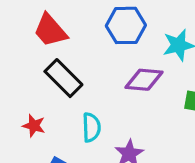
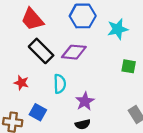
purple diamond: (144, 80) -> (74, 52), moved

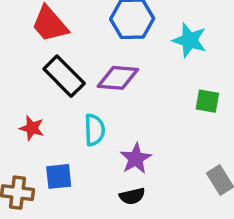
cyan star: (118, 29) -> (190, 40), turned 30
blue square: (38, 112) -> (59, 176), turned -35

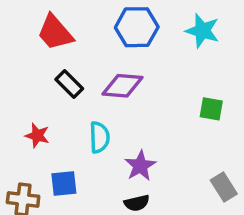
cyan star: (190, 40) -> (202, 31), moved
black rectangle: (64, 76) -> (69, 84), size x0.7

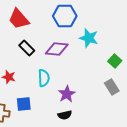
cyan star: (202, 31) -> (89, 38), moved
green square: (211, 109) -> (115, 61), moved, turned 32
gray rectangle: (224, 187) -> (112, 87), moved

